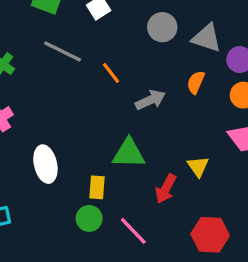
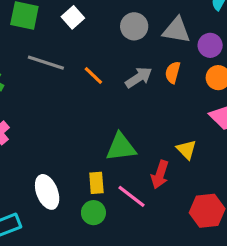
gray arrow: (150, 100) -> (139, 78), moved
white ellipse: (45, 164) -> (47, 192), moved
pink line: (133, 231) -> (131, 196), moved

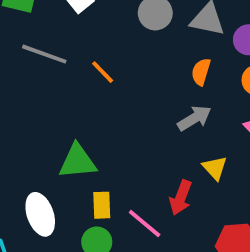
gray arrow: (139, 78) -> (194, 118), moved
green triangle: (121, 147) -> (78, 161), moved

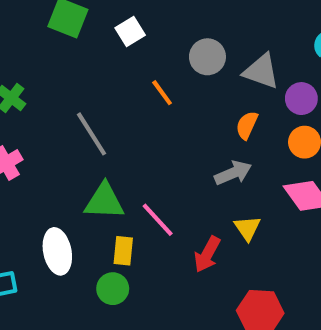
gray line: (44, 54) -> (92, 134), moved, turned 30
orange line: (103, 72) -> (162, 93), moved
pink line: (145, 224) -> (158, 220), moved

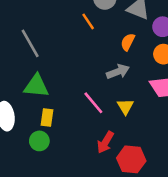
orange line: (162, 93) -> (88, 21), moved
pink line: (158, 220) -> (93, 103), moved
red arrow: (207, 254) -> (105, 142), moved

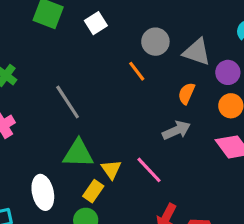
yellow triangle: (125, 107) -> (111, 169), moved
yellow rectangle: (47, 117) -> (93, 191), turned 30

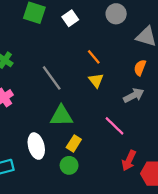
gray circle: (155, 42) -> (116, 14), moved
orange line: (137, 71) -> (94, 57), moved
yellow triangle: (111, 169) -> (96, 80), moved

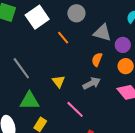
white square: (70, 18) -> (37, 17), size x1.6
orange line: (94, 57) -> (63, 38), moved
yellow triangle: (96, 80) -> (59, 81), moved

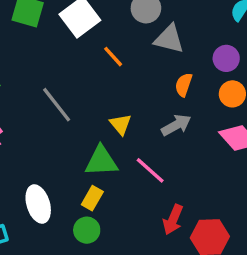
gray triangle: (102, 33) -> (169, 39), moved
orange line: (63, 38) -> (113, 57), moved
green triangle: (30, 101) -> (101, 161), moved

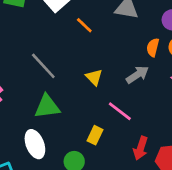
orange semicircle: (184, 85) -> (153, 47), moved
green triangle: (101, 161) -> (47, 107), moved
yellow rectangle: (92, 198) -> (95, 135), moved

